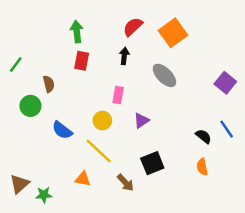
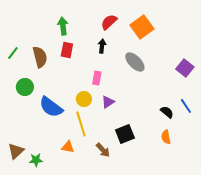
brown semicircle: (49, 84) -> (40, 57), moved, size x1.5
purple triangle: (141, 121) -> (108, 102), moved
blue semicircle: (62, 130) -> (51, 107), size x1.4
yellow line: (99, 151) -> (81, 124), turned 30

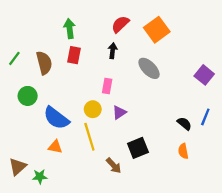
blue line: (186, 106) -> (205, 117), turned 56
orange triangle: (68, 147) -> (55, 147), moved

